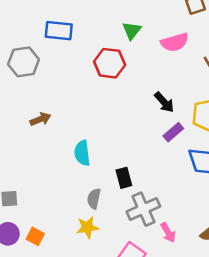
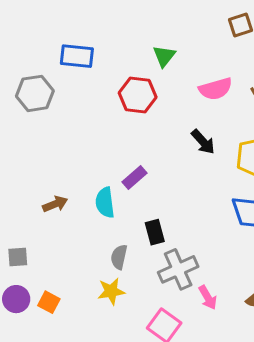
pink semicircle: (175, 42) -> (216, 89), moved
brown arrow: (40, 119) -> (55, 204), moved
purple rectangle: (173, 132) -> (135, 178), moved

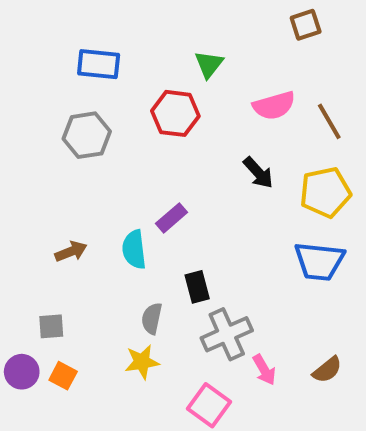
gray hexagon: (35, 93) -> (87, 135), moved
gray square: (18, 257) -> (51, 326), moved

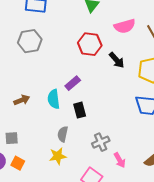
red hexagon: (175, 113) -> (90, 44), moved
black rectangle: (197, 287) -> (80, 110), moved
gray cross: (227, 334) -> (101, 142), size x0.7

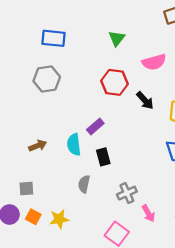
yellow star: (58, 156) -> (59, 219), moved

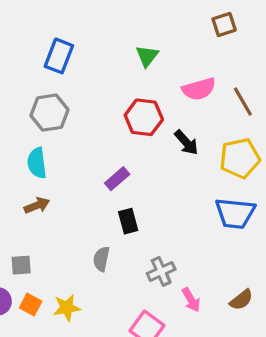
blue rectangle: (54, 38) -> (59, 56), turned -75
cyan semicircle: (74, 145) -> (37, 163), moved

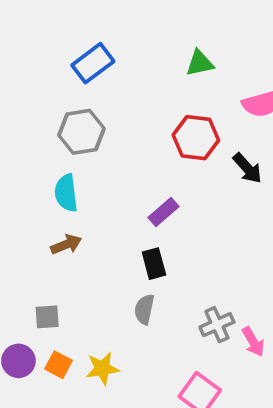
blue rectangle: (59, 56) -> (93, 63), turned 32
green triangle: (147, 56) -> (200, 63), turned 40
black rectangle: (128, 221) -> (154, 264), moved
pink arrow: (191, 300) -> (253, 342), moved

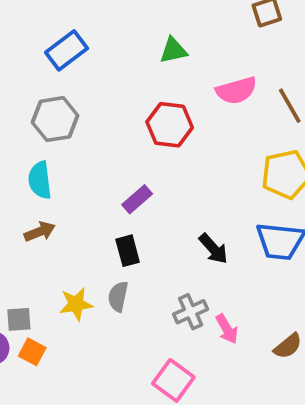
black arrow: (247, 168) -> (213, 249), moved
gray square: (47, 317) -> (19, 319), moved
yellow star: (102, 368) -> (76, 304), moved

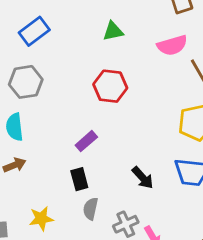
pink semicircle: (236, 90) -> (172, 45), moved
gray semicircle: (118, 296) -> (91, 209), moved

